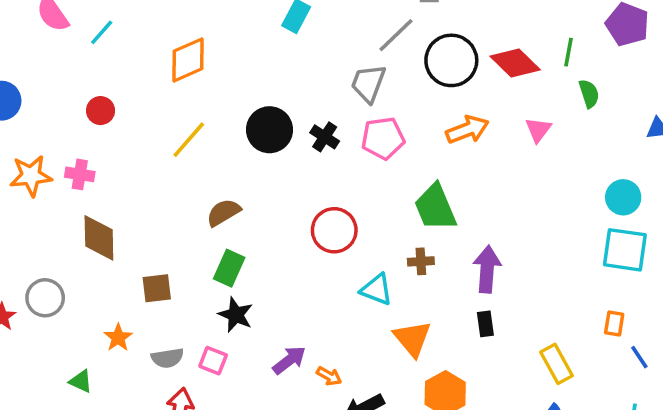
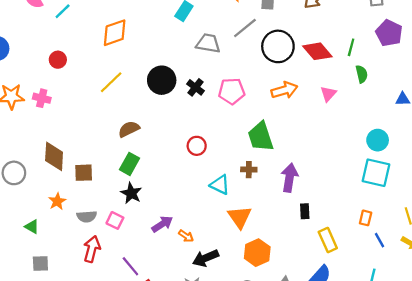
gray trapezoid: (368, 83) -> (208, 43), moved, turned 75
red circle: (334, 230) -> (197, 146), size x0.7
brown diamond: (99, 238) -> (54, 156), moved
black rectangle: (485, 324) -> (305, 211), moved

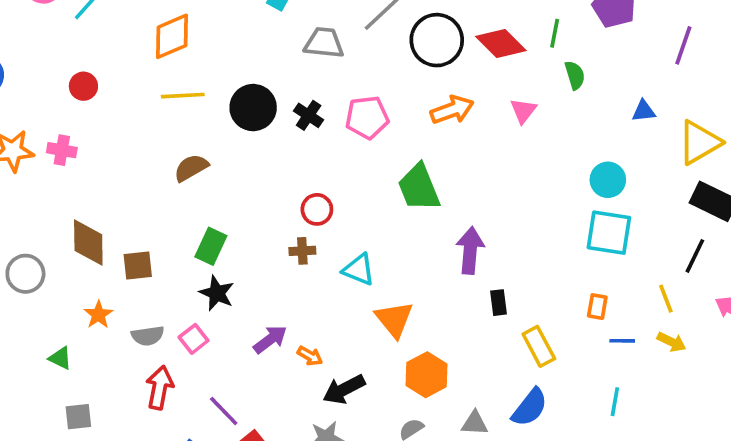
yellow line: (111, 82) -> (183, 96), moved, turned 45
brown semicircle: (129, 129) -> (191, 168), moved
brown cross: (249, 170) -> (302, 251), moved
pink square: (115, 220) -> (194, 339), turned 30
blue line: (379, 240) -> (622, 341), turned -56

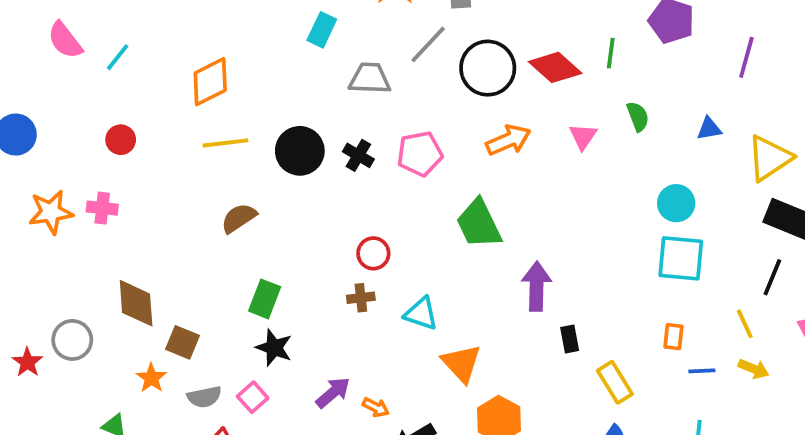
green semicircle: (575, 75) -> (638, 116), moved
brown square: (138, 266) -> (183, 342), moved, turned 32

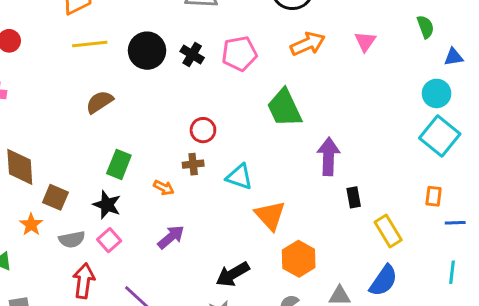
green semicircle: (638, 116) -> (425, 27), moved
blue triangle: (709, 129) -> (454, 57), moved
cyan square: (681, 258) -> (440, 136), turned 33
black star: (274, 348) -> (107, 205), moved
orange arrow: (376, 407) -> (164, 188), moved

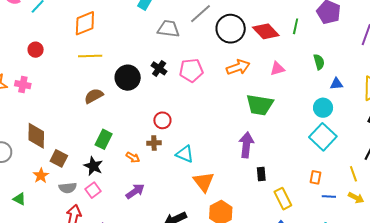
pink triangle: (365, 41) -> (277, 69), turned 35
black circle: (147, 51) -> (128, 78), moved
green trapezoid: (284, 108) -> (260, 105), moved, turned -60

